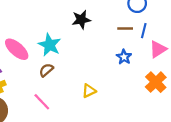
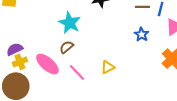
pink ellipse: (17, 49) -> (47, 64), moved
pink line: (42, 102) -> (77, 72), moved

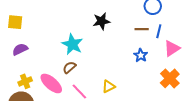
purple semicircle: (15, 49) -> (20, 49), moved

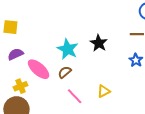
black star: (101, 21) -> (99, 43), moved, turned -30
pink ellipse: (51, 83) -> (39, 69), moved

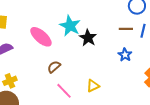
cyan star: (68, 49) -> (70, 26), moved
pink ellipse: (39, 69) -> (41, 37), moved

